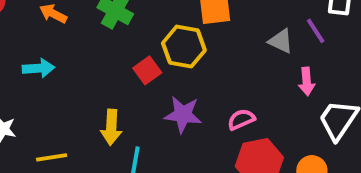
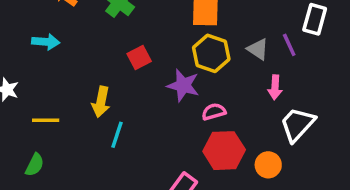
yellow hexagon: (184, 47) -> (211, 53), moved
purple star: (183, 114) -> (183, 85), moved

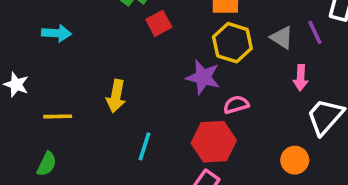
red square: (139, 57) -> (159, 23), moved
cyan line: (117, 135) -> (145, 146), moved
red hexagon: (224, 151) -> (214, 142), moved

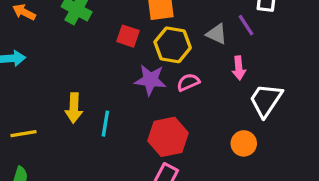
red square: (159, 23) -> (128, 36), moved, turned -35
pink semicircle: (236, 105) -> (188, 82), moved
cyan line: (145, 146) -> (105, 124), moved

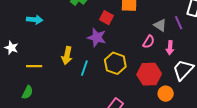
yellow hexagon: (173, 45) -> (115, 63), moved
purple star: (150, 80) -> (97, 37), moved
pink semicircle: (188, 82) -> (149, 42), moved, turned 136
red hexagon: (168, 137) -> (149, 74), moved

